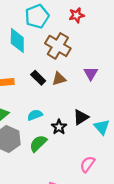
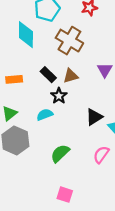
black star: (59, 127) -> (59, 96), moved
green semicircle: (38, 143) -> (60, 153), moved
pink semicircle: (87, 164) -> (101, 155), moved

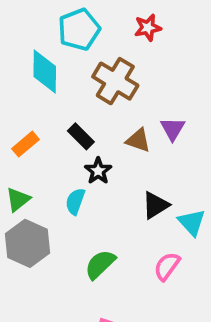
brown triangle: (71, 76) -> (138, 140), moved, turned 35
orange rectangle: (14, 79) -> (26, 144), turned -35
cyan semicircle: (45, 115) -> (75, 201), turned -49

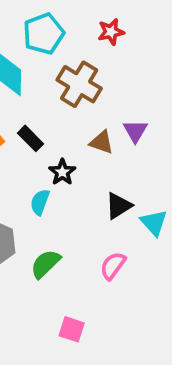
black rectangle: (81, 136) -> (30, 138), moved
green semicircle: (100, 264) -> (45, 264), moved
pink semicircle: (167, 266) -> (113, 266), moved

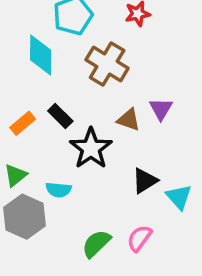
black star: (62, 172) -> (91, 148), size x1.6
cyan semicircle: (40, 202) -> (59, 190), moved, turned -105
green semicircle: (45, 264) -> (96, 244), moved

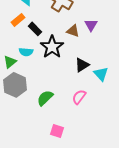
orange rectangle: (23, 123) -> (18, 20), moved
cyan semicircle: (59, 190) -> (26, 52), moved
green semicircle: (96, 244) -> (45, 98), moved

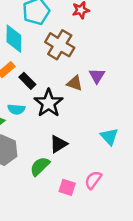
black triangle: (82, 65) -> (58, 144), moved
pink semicircle: (79, 97) -> (93, 180), moved
pink square: (57, 131) -> (67, 187), moved

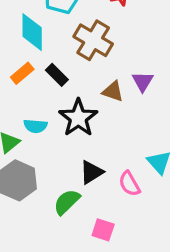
black rectangle: (27, 81) -> (57, 75), moved
pink semicircle: (93, 180) -> (129, 184), moved, turned -66

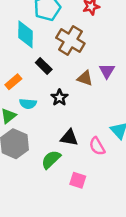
orange rectangle: (22, 73) -> (13, 82), moved
black star: (78, 118) -> (59, 98), size x0.6
black triangle: (91, 172) -> (69, 138), turned 42

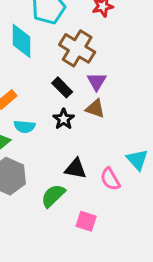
black rectangle: (44, 66) -> (62, 87), moved
purple triangle: (107, 71) -> (97, 81), moved
brown triangle: (85, 78) -> (95, 109), moved

